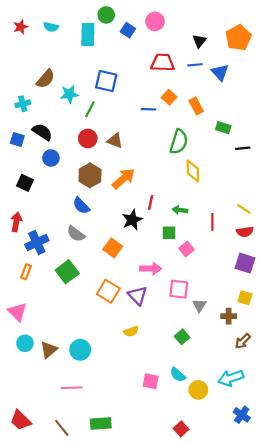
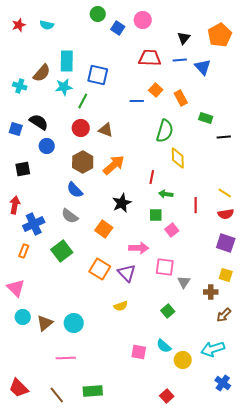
cyan rectangle: (88, 34) -> (67, 61), moved
cyan cross: (23, 104) -> (20, 86), moved, turned 32
black square: (25, 183) -> (23, 169), turned -35
red line: (151, 202) -> (152, 177), moved

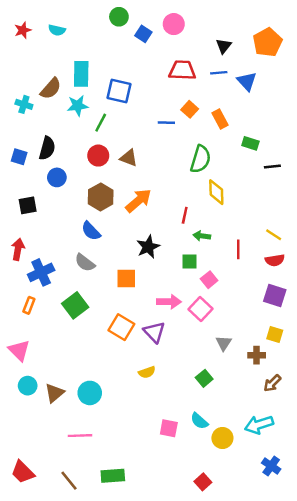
black semicircle: (39, 122) -> (47, 148), turned 72
orange square: (104, 229) -> (126, 279), turned -36
pink square: (165, 267) -> (201, 309), moved, turned 36

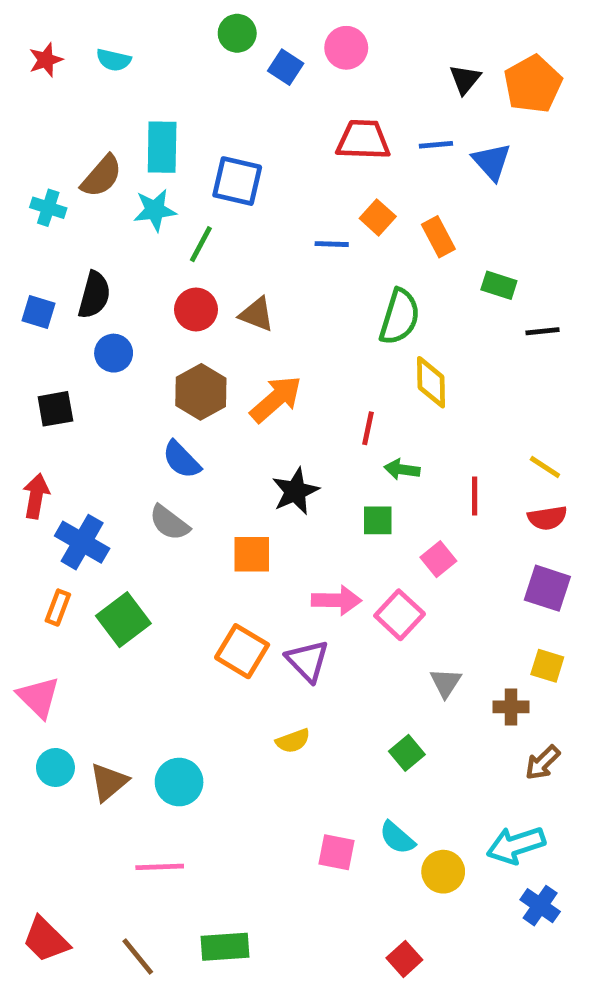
black triangle: (224, 46) -> (465, 79), moved
blue cross: (41, 272) -> (82, 542), turned -35
pink square: (209, 280) -> (438, 559), moved
green square: (75, 305) -> (123, 620), moved
blue cross: (271, 466) -> (540, 906), moved

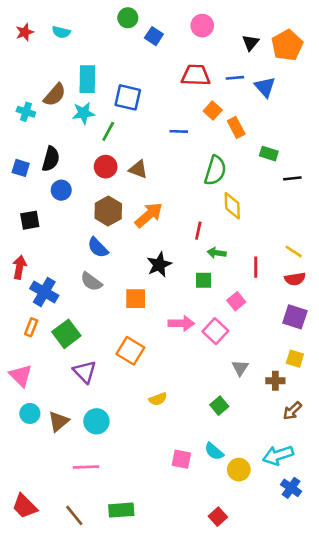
pink circle: (346, 48) -> (202, 26), moved
orange square: (378, 217) -> (213, 110), moved
purple triangle: (307, 661) -> (85, 372), moved

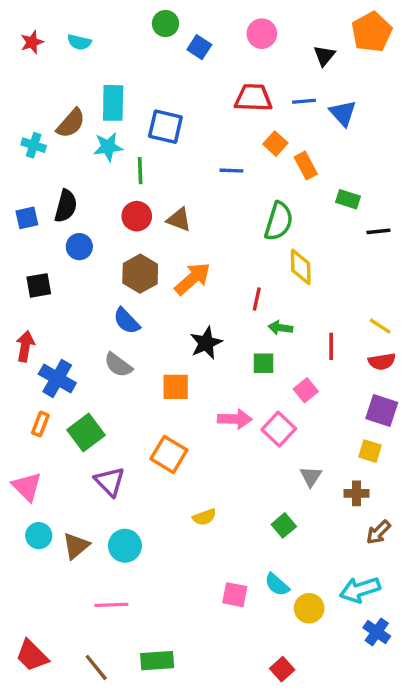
orange pentagon: (287, 45) -> (372, 32), moved
green line: (108, 131) -> (140, 171), turned -30
blue square: (21, 168) -> (27, 218), turned -30
yellow square: (295, 359) -> (370, 451), moved

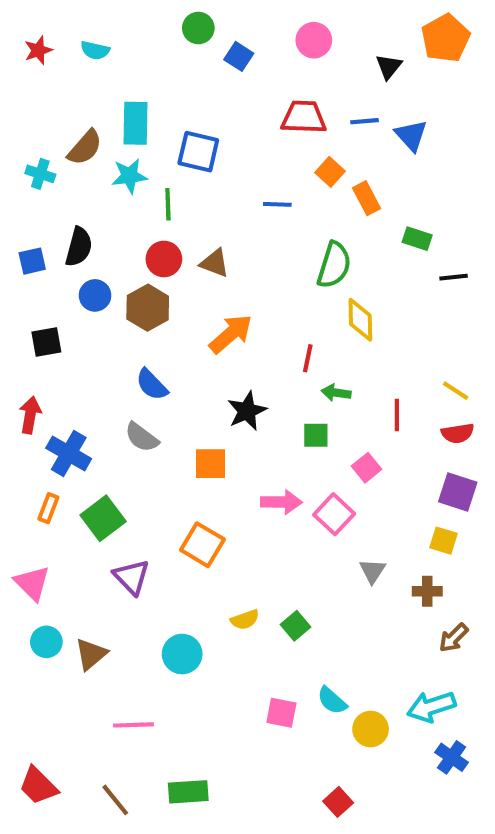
brown hexagon: (140, 274) -> (148, 308), moved
green square: (284, 525) -> (296, 626), moved
cyan circle: (125, 546) -> (182, 654), moved

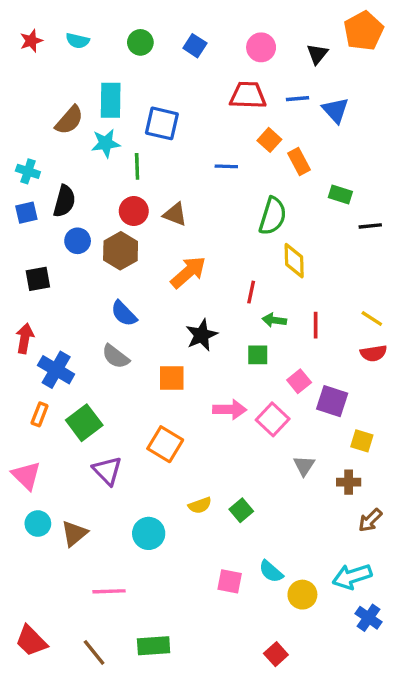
green circle: (198, 28) -> (140, 42), moved
pink circle: (314, 40) -> (261, 47), moved
cyan cross: (40, 174) -> (28, 171), moved
red line: (397, 415) -> (316, 325), moved
purple square: (458, 492) -> (332, 401), moved

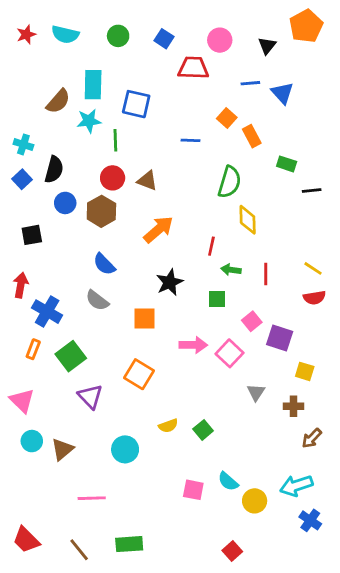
cyan semicircle: (78, 41) -> (65, 34), size x1.4
red trapezoid: (248, 95) -> (193, 68), moved
blue square: (26, 213) -> (22, 179), turned -30

